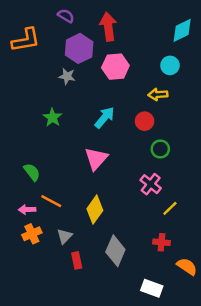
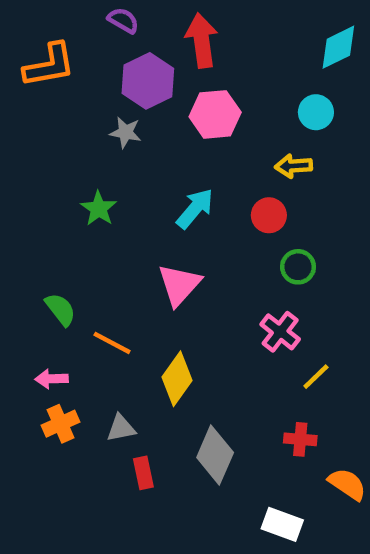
orange line: (51, 201) -> (112, 343), moved
gray triangle: (65, 236) -> (121, 428), turned 35

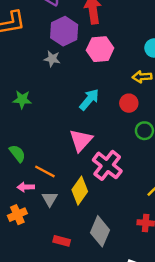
green star: (99, 209) -> (22, 100), moved, turned -30
pink cross: (280, 332) -> (107, 165), moved, size x1.4
pink arrow: (52, 379) -> (26, 187), moved
gray triangle: (121, 428) -> (50, 199), moved, turned -49
red rectangle: (143, 473) -> (62, 241), turned -63

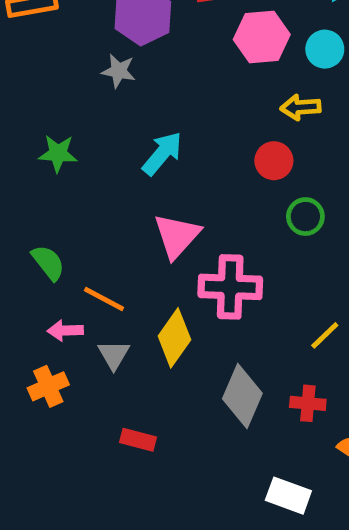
pink hexagon: (100, 49) -> (262, 37), moved
cyan arrow: (89, 100) -> (162, 153), moved
pink cross: (107, 165) -> (230, 287), turned -36
gray diamond: (100, 231) -> (242, 396), moved

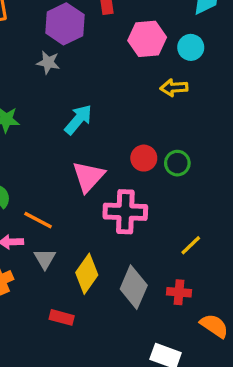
red circle: (274, 161) -> (144, 158), moved
yellow diamond: (174, 338) -> (87, 274), moved

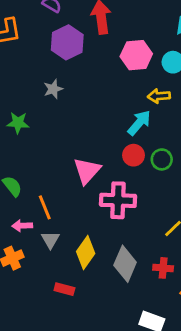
gray star: (48, 62) -> (53, 89), moved, turned -30
cyan arrow: (78, 119) -> (139, 123), moved
orange line: (38, 220) -> (45, 207), turned 40

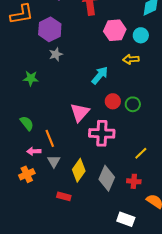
purple hexagon: (67, 42) -> (50, 29), moved
cyan arrow: (139, 123) -> (100, 75), moved

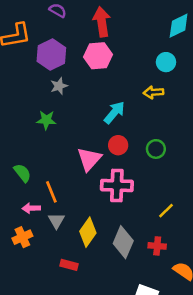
pink hexagon: (115, 30) -> (98, 56), moved
green star: (31, 78) -> (46, 120), moved
red circle: (113, 101) -> (118, 145), moved

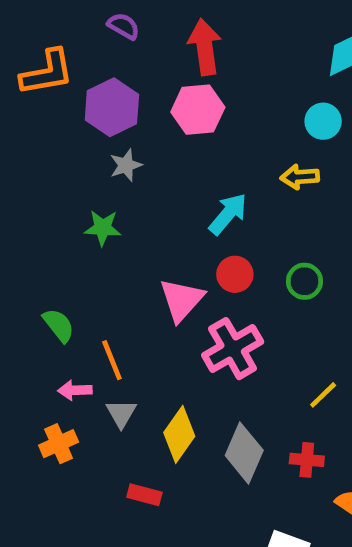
pink cross: (117, 185) -> (233, 349), turned -32

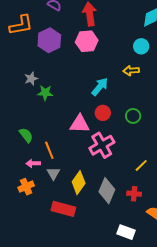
gray star: (126, 165) -> (31, 79), moved
pink triangle: (182, 300) -> (80, 124), turned 50
red rectangle: (144, 495) -> (63, 209), size x1.6

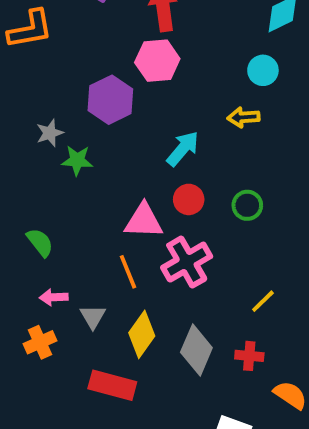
purple hexagon: (49, 40) -> (110, 100), moved
orange line: (49, 150) -> (128, 272), moved

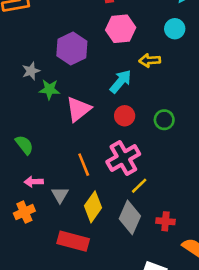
pink hexagon: (157, 61) -> (121, 29), moved
yellow arrow: (243, 117) -> (150, 60), moved
pink triangle: (144, 221) -> (78, 109), moved, turned -40
yellow line: (263, 301) -> (139, 186), moved

